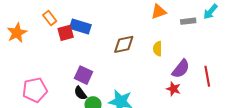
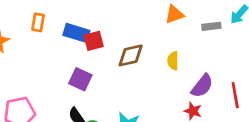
orange rectangle: (50, 18) -> (38, 22), turned 48
red square: (66, 33) -> (94, 41), moved
purple square: (84, 75) -> (80, 79), moved

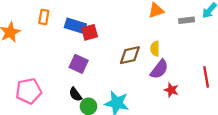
brown diamond: (131, 55) -> (130, 55), moved
purple semicircle: (202, 86) -> (159, 69), moved

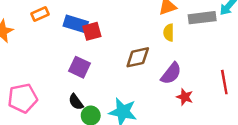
orange rectangle: (44, 17) -> (40, 14), turned 56
gray rectangle: (187, 20) -> (202, 18), size x1.5
yellow semicircle: (155, 49) -> (169, 33), moved

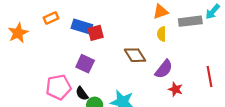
brown diamond: (138, 57) -> (135, 55), turned 70
pink pentagon: (23, 98) -> (58, 87), moved

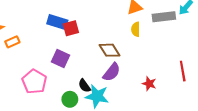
orange rectangle: (51, 18) -> (12, 42), moved
purple semicircle: (164, 69) -> (112, 72), moved
pink pentagon: (58, 87) -> (34, 82), turned -30
black semicircle: (82, 94) -> (84, 86), moved

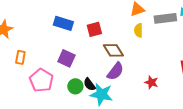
red square: (71, 28) -> (94, 29), moved
orange rectangle: (12, 42) -> (20, 57), moved, turned -56
green circle: (70, 99) -> (75, 86), moved

